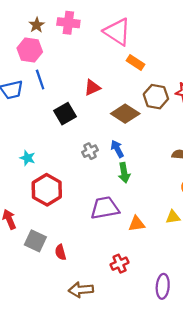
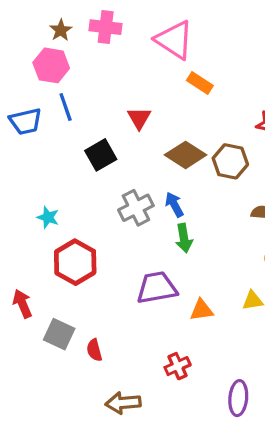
red triangle: (92, 87) -> (139, 118), turned -36
brown hexagon: (156, 97) -> (230, 161), moved
gray cross: (90, 151) -> (136, 208), size x1.5

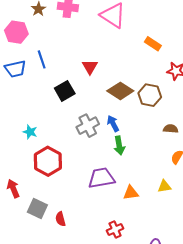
pink hexagon: (51, 65) -> (16, 32), moved
orange rectangle: (200, 83) -> (153, 44), moved

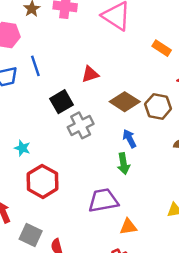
red triangle: (90, 67) -> (90, 74), turned 42
blue arrow: (113, 123) -> (129, 139), moved
gray cross: (88, 126) -> (81, 125), moved
orange triangle: (131, 193) -> (128, 227), moved

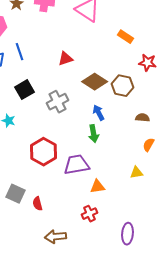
black square: (62, 102) -> (24, 90), moved
red hexagon: (43, 181) -> (44, 152), moved

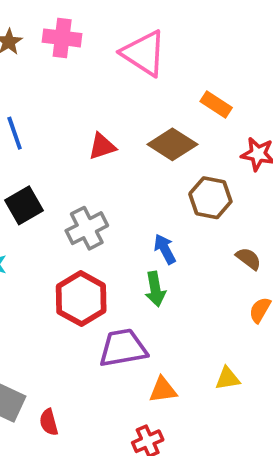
brown diamond: (94, 82) -> (172, 144), moved
brown semicircle: (142, 118) -> (248, 259), turned 32
red hexagon: (44, 152) -> (81, 299), moved
yellow triangle: (136, 173) -> (228, 378), moved

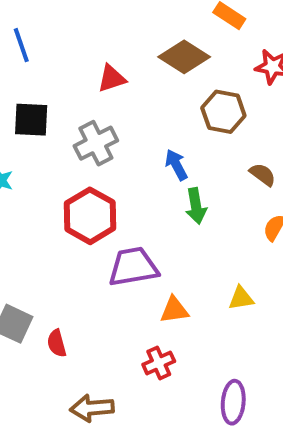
red triangle: (102, 146) -> (112, 78), moved
black square: (24, 205) -> (31, 120), turned 33
green arrow: (155, 289) -> (196, 206), moved

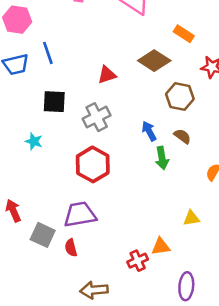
brown semicircle: (263, 175) -> (182, 136), moved
purple trapezoid: (133, 267) -> (80, 214), moved
orange triangle: (174, 310) -> (161, 246), moved

